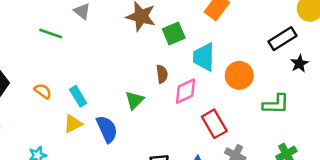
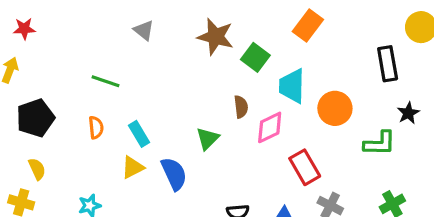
green line: (51, 33) -> (106, 81), moved
green square: (174, 33) -> (255, 57), turned -30
black rectangle: (282, 39) -> (388, 64), turned -68
black star: (299, 64) -> (408, 113), moved
orange semicircle: (43, 91) -> (96, 127), turned 48

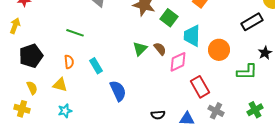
black rectangle: (388, 64) -> (252, 22), turned 70
brown semicircle: (241, 107) -> (160, 49), turned -32
green triangle: (208, 139) -> (140, 49), moved
yellow triangle: (133, 167) -> (60, 85), moved, turned 42

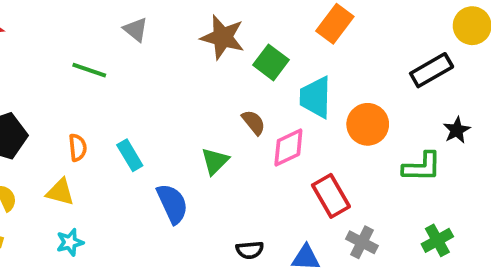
green line: (75, 33) -> (89, 70), moved
green triangle: (140, 49) -> (215, 161), moved

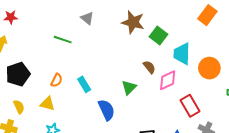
orange rectangle: (335, 24) -> (207, 15), moved
orange semicircle: (78, 148) -> (57, 80), turned 32

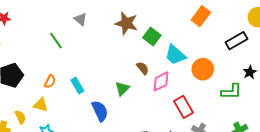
green line: (63, 40) -> (56, 41), turned 36
cyan trapezoid: (182, 54) -> (175, 55), turned -50
yellow semicircle: (19, 107) -> (20, 117), moved

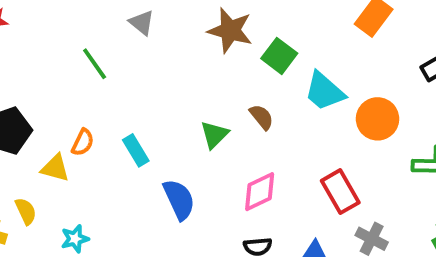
pink diamond: (161, 81) -> (260, 192), moved
green triangle: (122, 89) -> (214, 135), moved
yellow triangle: (41, 105) -> (55, 168), moved

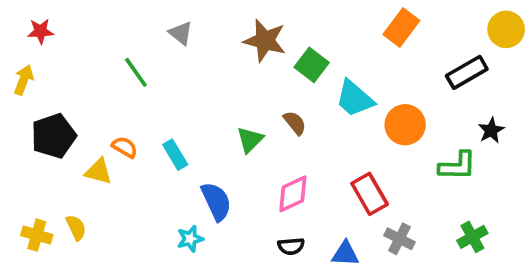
orange semicircle: (83, 142) -> (125, 147), turned -85
yellow semicircle: (26, 211) -> (76, 228), moved
cyan star: (75, 239) -> (190, 239), moved

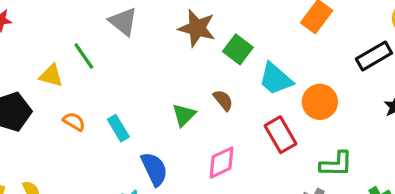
gray triangle: (181, 33) -> (123, 22), size x1.4
green L-shape: (457, 166) -> (336, 164), moved
yellow triangle: (98, 171) -> (51, 76), moved
red rectangle: (370, 194) -> (281, 135), moved

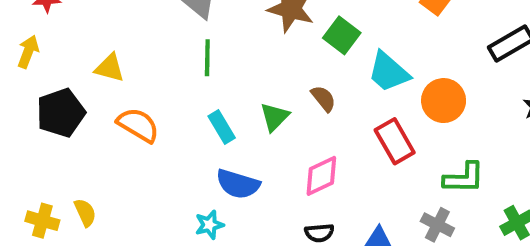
green line: (84, 56) -> (207, 58), moved, turned 36
orange semicircle: (74, 122) -> (138, 125), size x1.5
cyan rectangle: (118, 128) -> (222, 127), moved
blue semicircle: (154, 169) -> (238, 184), turned 132

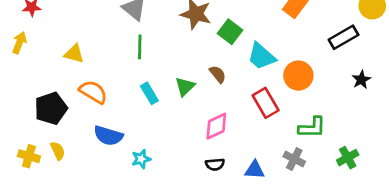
black pentagon: (61, 113) -> (51, 108), moved
blue semicircle: (238, 184) -> (108, 136), moved

